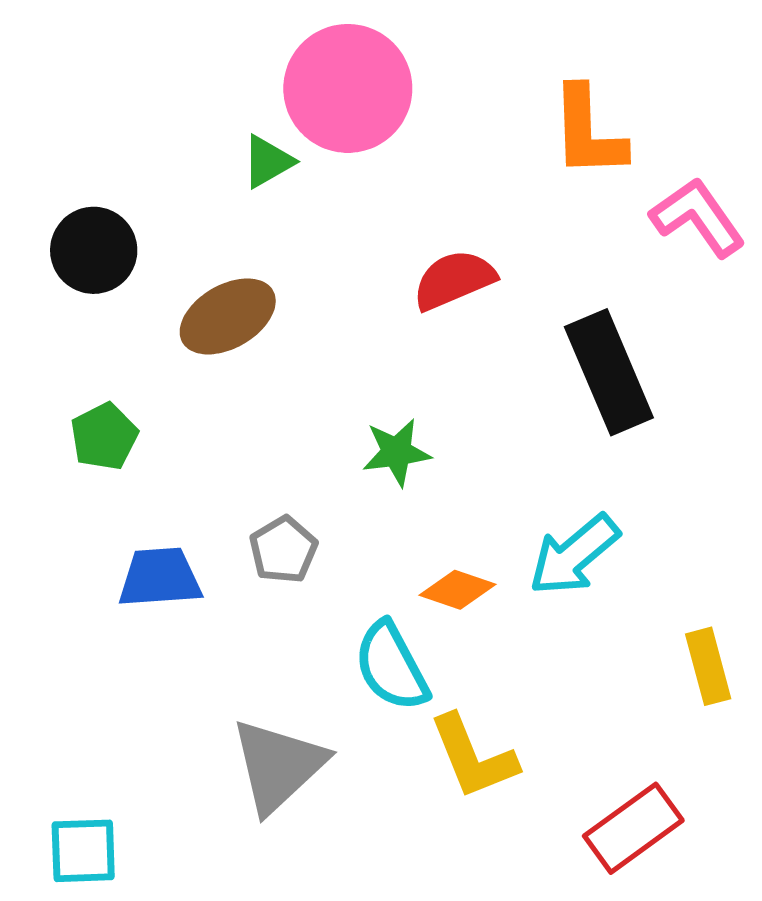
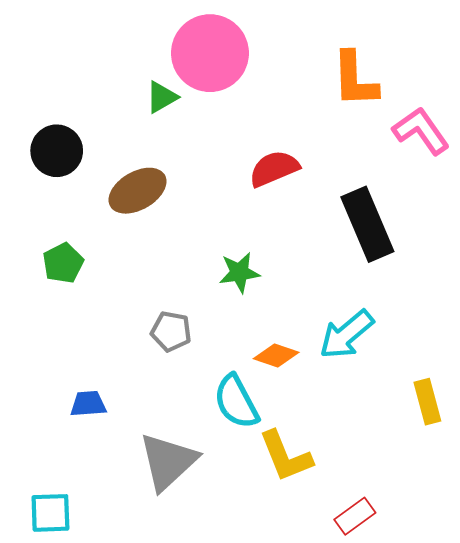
gray pentagon: (283, 550) -> (171, 331), turned -30
blue trapezoid: (160, 578) -> (88, 404), moved, size x0.7
red rectangle: (633, 828) -> (355, 516), moved, size x0.7

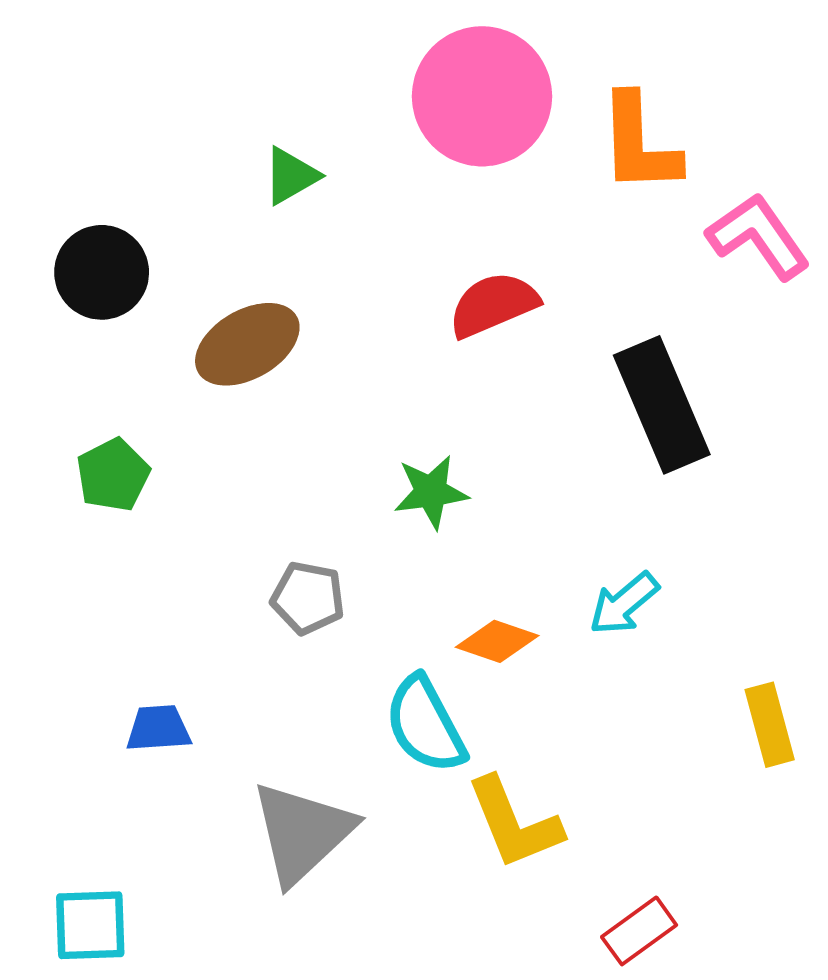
pink circle: (210, 53) -> (482, 96), moved
cyan arrow: (346, 334) -> (624, 604), size x0.7

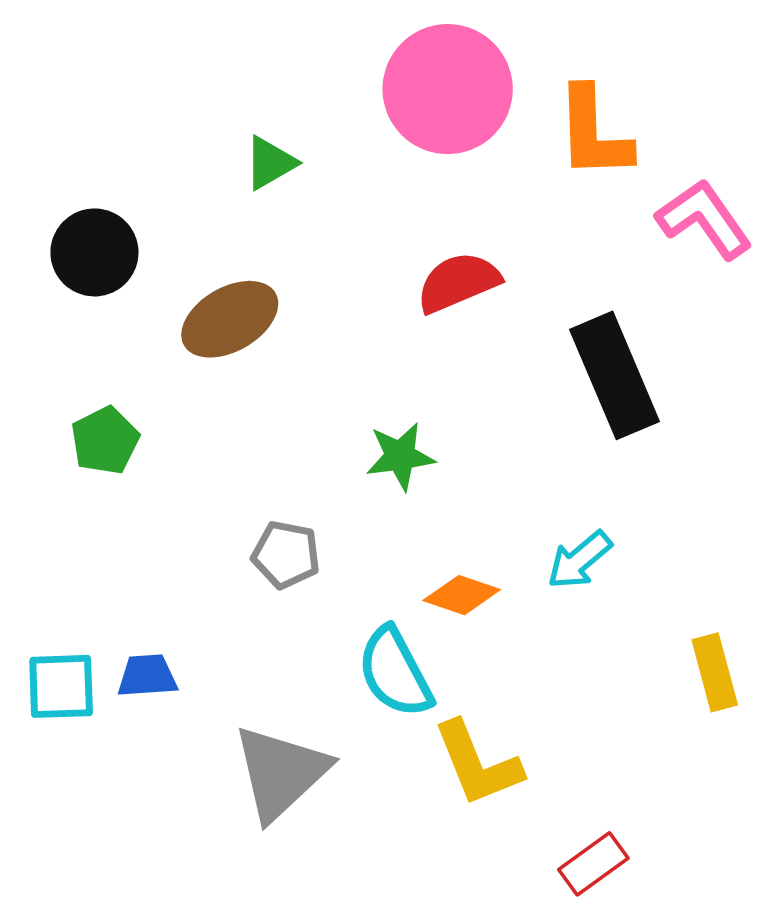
cyan square: (90, 925) -> (61, 686), moved

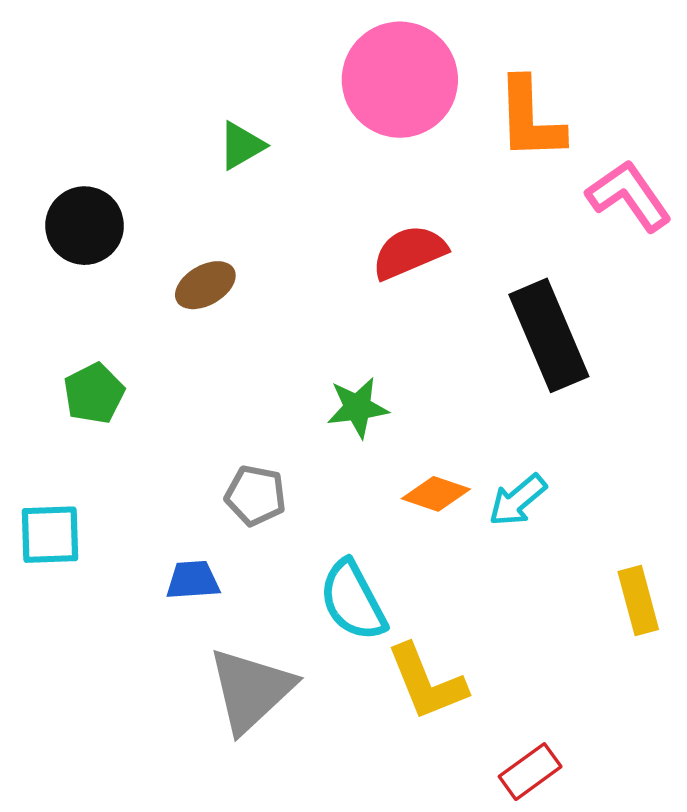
brown ellipse: (230, 319) -> (205, 285), size x0.7
orange diamond: (462, 595) -> (436, 494), moved
blue trapezoid: (147, 676) -> (193, 580), moved
cyan square: (61, 686) -> (50, 535), moved

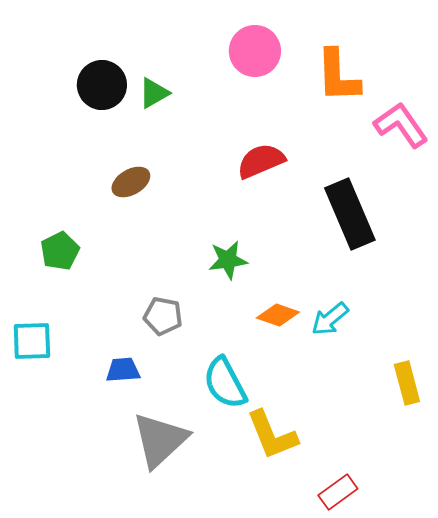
pink circle: (400, 80) -> (255, 51), size x0.7
black circle: (85, 226) -> (102, 85), moved

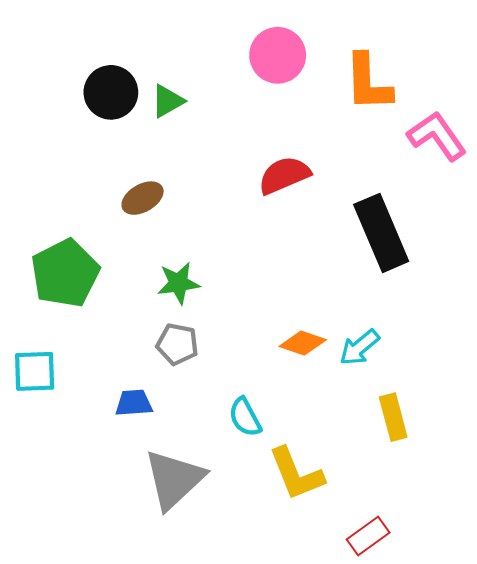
green pentagon: (60, 251) -> (65, 273), size x1.6
green star: (228, 260) -> (178, 283), moved
cyan semicircle: (225, 383) -> (245, 417), size x0.7
yellow rectangle: (407, 383) -> (393, 417), moved

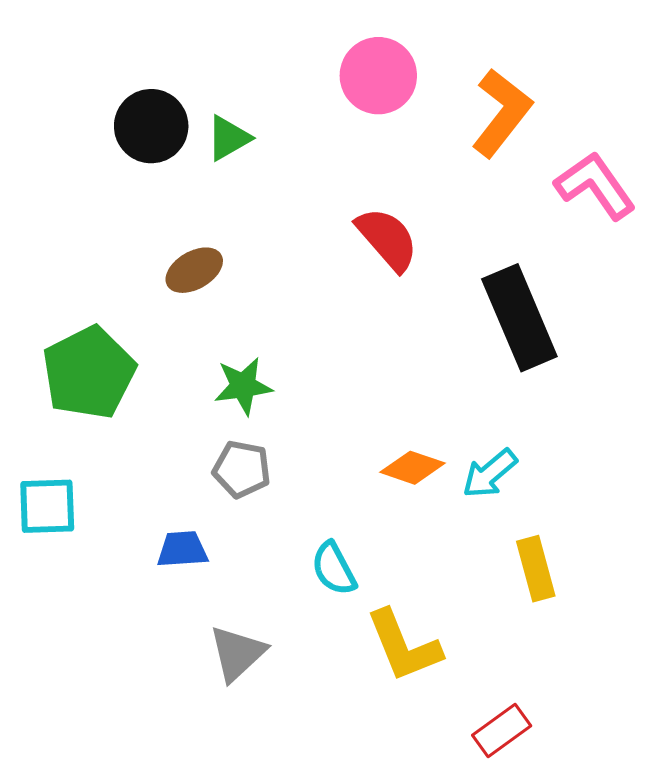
orange L-shape: (368, 83) -> (502, 113), turned -140
red semicircle: (284, 175) -> (387, 239), turned 72
gray triangle: (174, 479) -> (237, 653), size x0.7

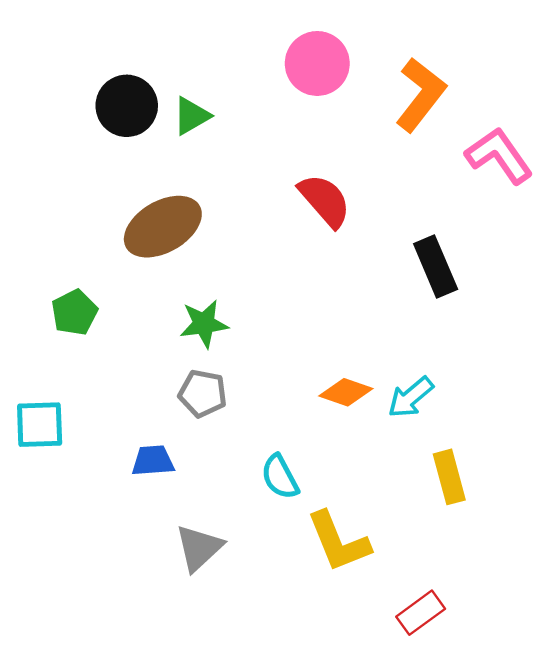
brown ellipse: (194, 270) -> (163, 227), size x1.6
black rectangle: (519, 318) -> (436, 266), size x0.7
green pentagon: (89, 373) -> (74, 313), size x0.6

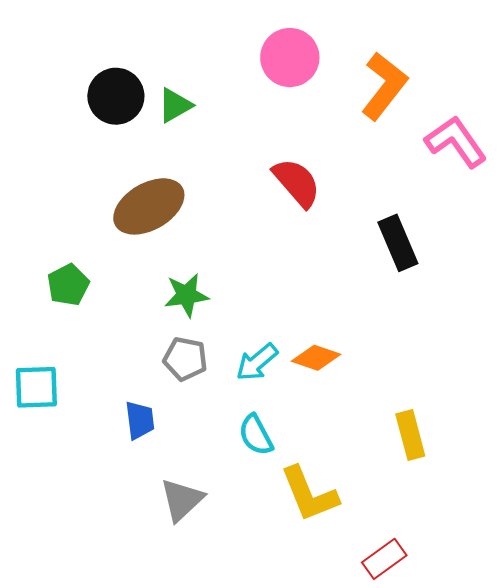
cyan arrow: (411, 397) -> (257, 362), moved
blue trapezoid: (153, 461) -> (140, 420), turned 87

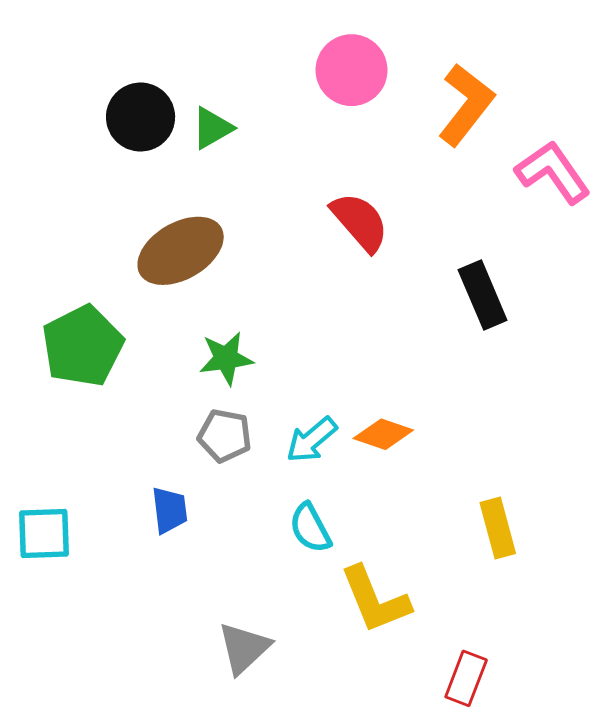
green pentagon: (68, 285) -> (83, 346), size x1.6
cyan square: (36, 387) -> (44, 534), moved
gray triangle: (182, 500) -> (244, 648), moved
red rectangle: (384, 559) -> (466, 678), turned -33

